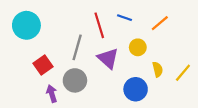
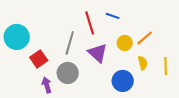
orange line: (160, 23) -> (145, 38), moved
cyan circle: (26, 25) -> (17, 37), moved
yellow line: (183, 73) -> (166, 66), turned -42

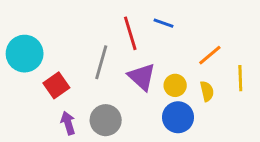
yellow circle: (125, 43) -> (175, 85), moved
yellow line: (166, 66) -> (240, 78), moved
gray circle: (68, 73) -> (106, 120), moved

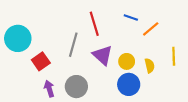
blue line: (164, 23) -> (131, 17), moved
orange line: (210, 55) -> (151, 29), moved

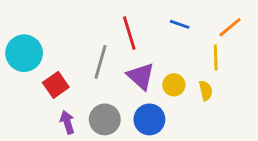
orange line: (151, 29) -> (230, 27), moved
yellow line: (174, 56) -> (216, 57), moved
blue circle: (129, 84) -> (149, 119), moved

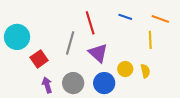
orange line: (230, 27) -> (160, 19), turned 60
yellow circle: (174, 85) -> (125, 69), moved
yellow semicircle: (206, 91) -> (145, 71), moved

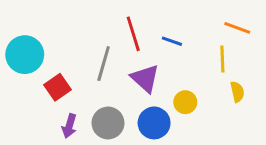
blue line: (125, 17) -> (172, 41), moved
yellow semicircle: (145, 71) -> (237, 92), moved
purple arrow: (47, 85) -> (69, 126), turned -147

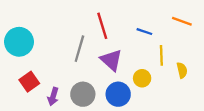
blue line: (172, 41) -> (144, 32), moved
yellow line: (222, 59) -> (161, 55), moved
red square: (57, 87) -> (29, 82), moved

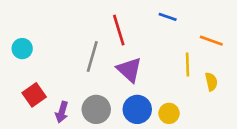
orange line: (182, 21) -> (211, 41), moved
blue line: (144, 32) -> (168, 17), moved
cyan circle: (19, 42) -> (22, 49), size x0.6
yellow circle: (142, 78) -> (169, 113), moved

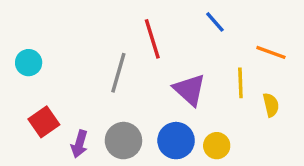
blue line: (168, 17) -> (215, 22), turned 30
purple triangle: (129, 70) -> (190, 90), moved

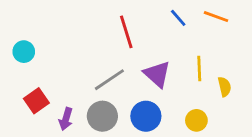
orange line: (271, 52) -> (216, 17), moved
gray line: (118, 73) -> (109, 80), moved, turned 40
yellow circle: (217, 146) -> (196, 120), moved

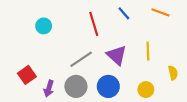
blue line: (178, 18) -> (124, 13), moved
cyan circle: (24, 52) -> (44, 26), moved
yellow semicircle: (225, 87) -> (173, 73), moved

